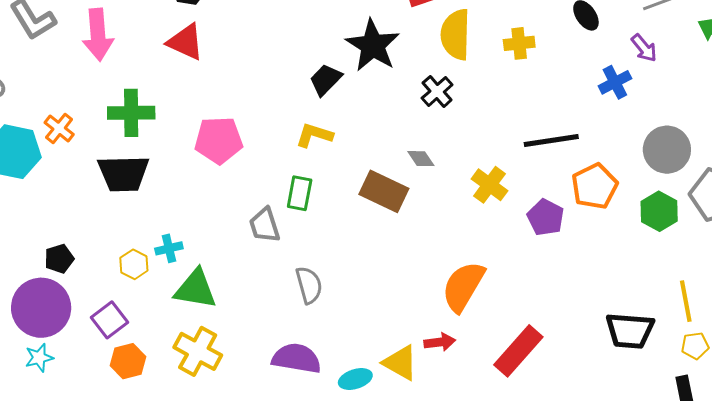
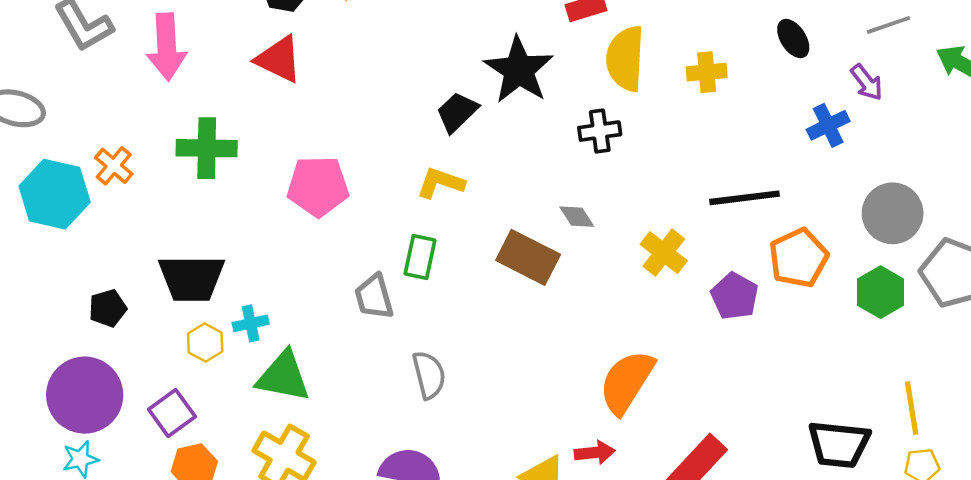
black cross: (437, 91) -> (600, 131), turned 32
black trapezoid: (123, 173) -> (191, 278), moved
black pentagon: (59, 259) -> (108, 308), moved

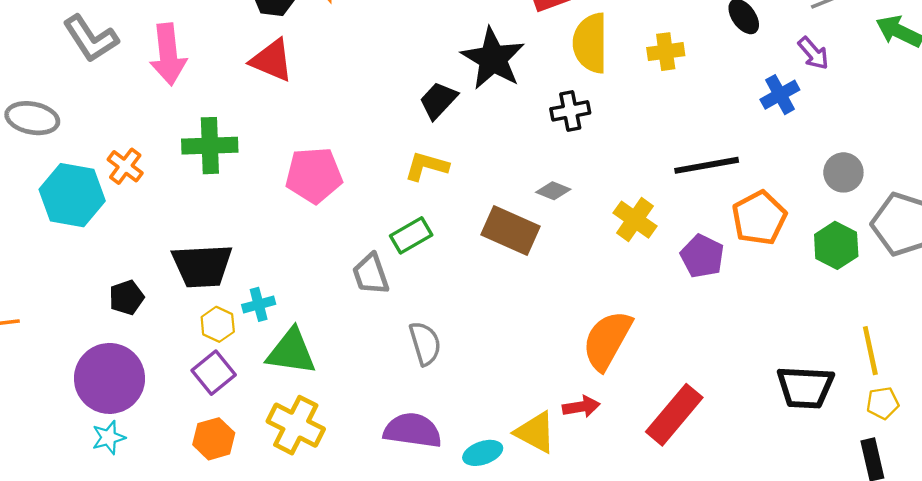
gray circle: (893, 213) -> (843, 172), size x0.7
gray diamond: (577, 217) -> (553, 191), turned -32
green rectangle: (420, 257) -> (411, 235), turned 51
purple square: (172, 413) -> (214, 373), moved

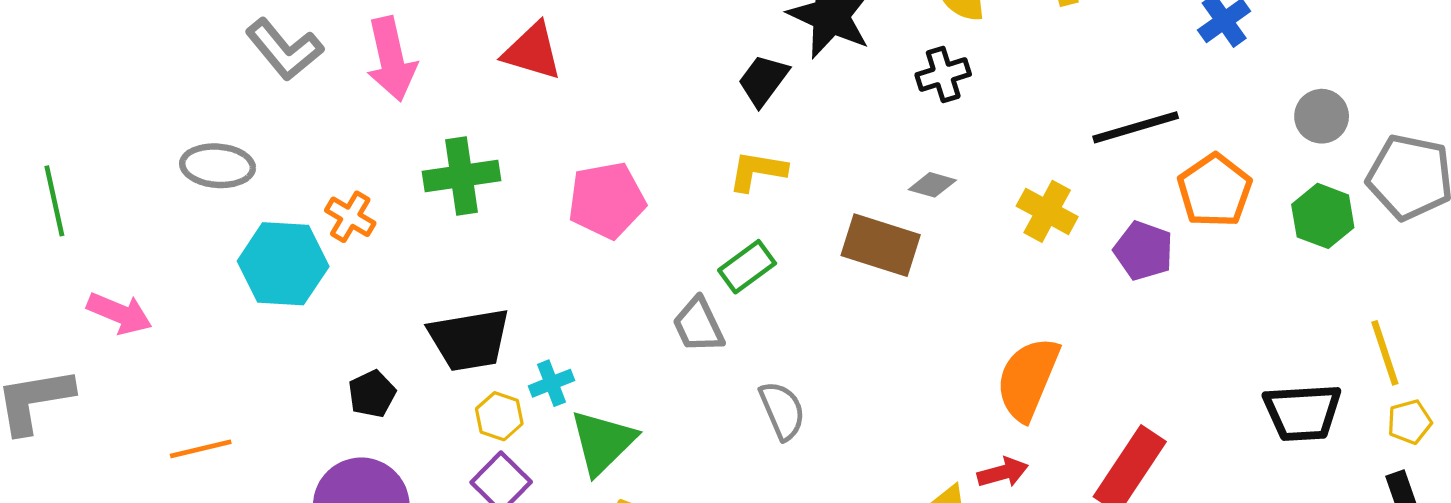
green triangle: (291, 352) -> (603, 442), turned -46

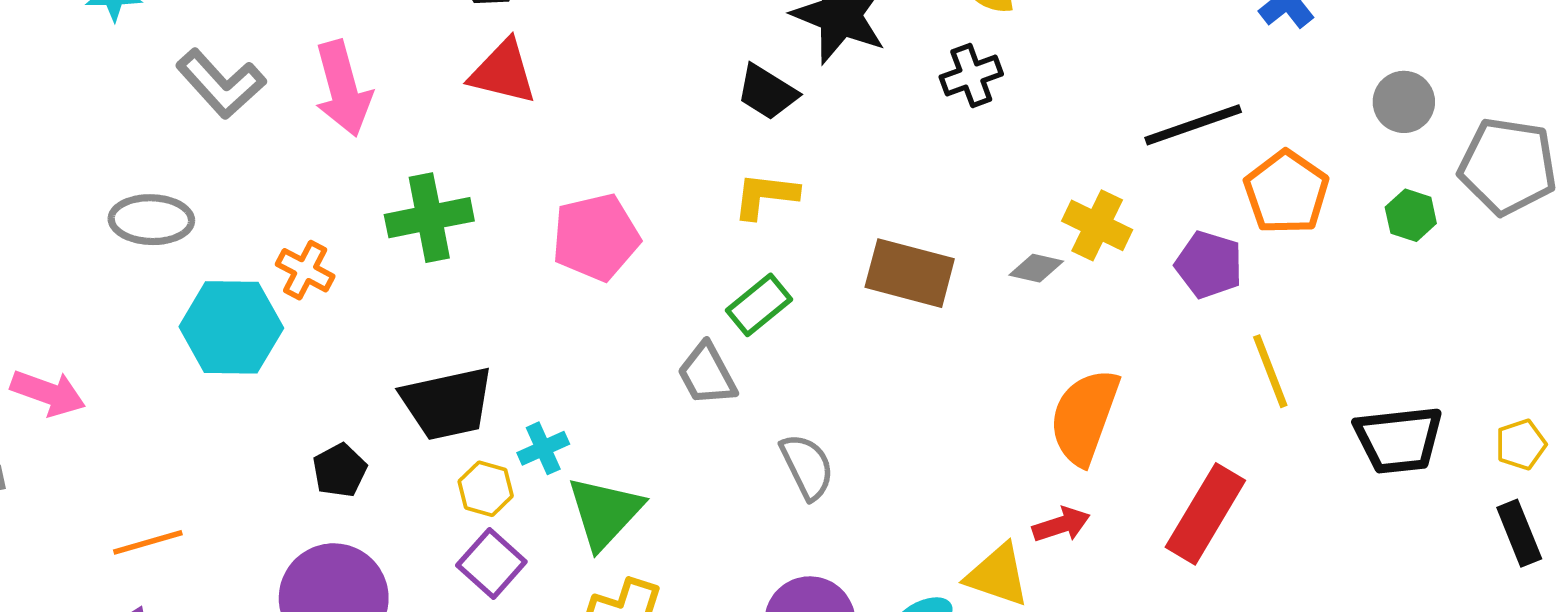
black trapezoid: (763, 80) -> (767, 92), turned -92
gray diamond: (932, 185) -> (1036, 268), moved
green hexagon: (1323, 216) -> (1411, 215), size x0.7
yellow line: (1385, 353) -> (1270, 371), moved

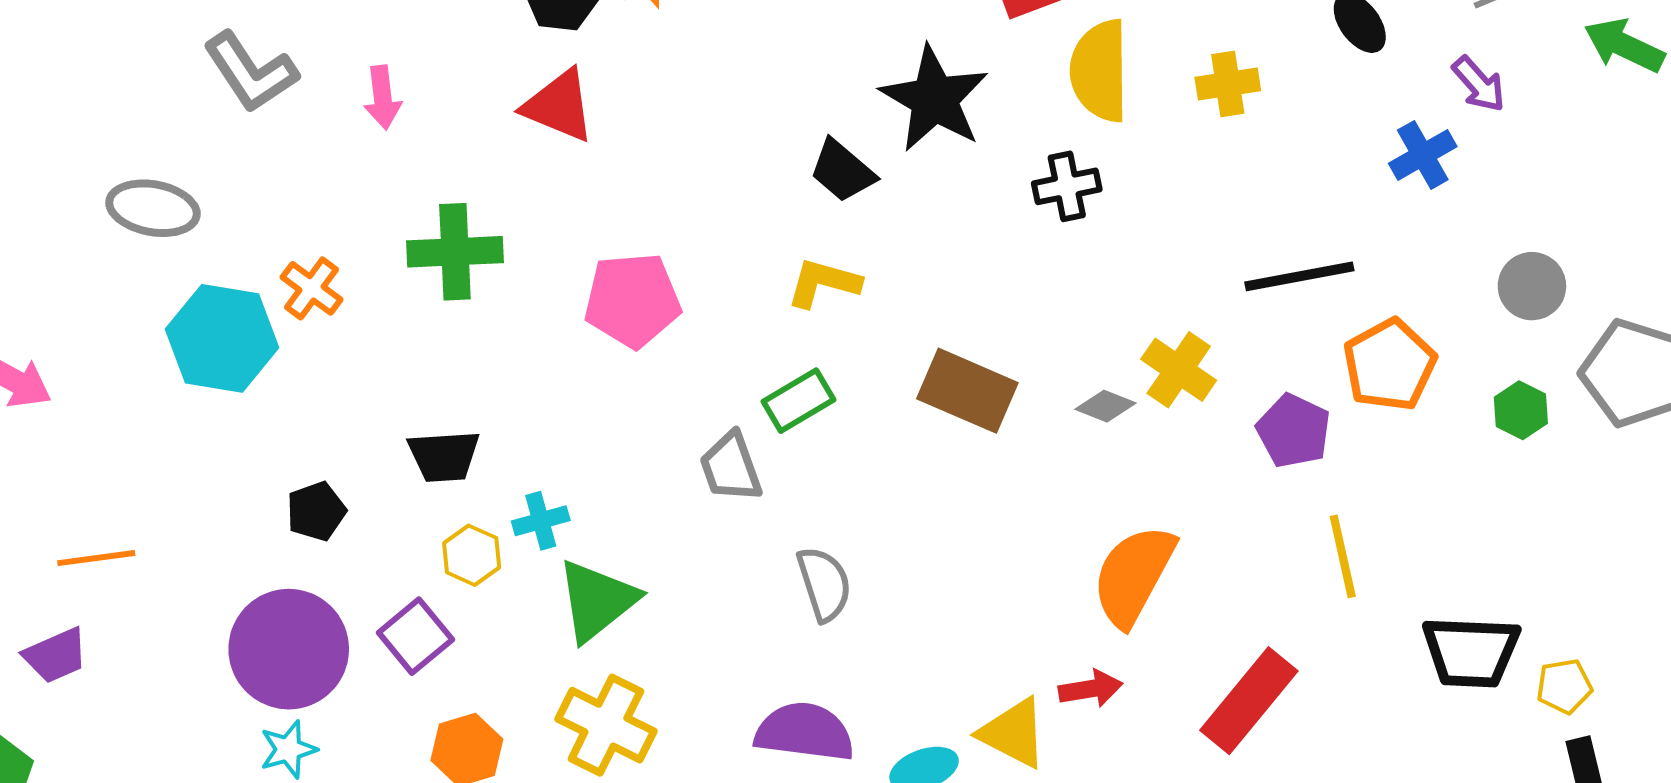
pink arrow: (343, 89) -> (382, 97), size x0.6
black trapezoid: (447, 403) -> (444, 456), size x0.7
yellow pentagon: (1521, 445) -> (1564, 686), moved
purple square: (491, 564) -> (415, 636), moved

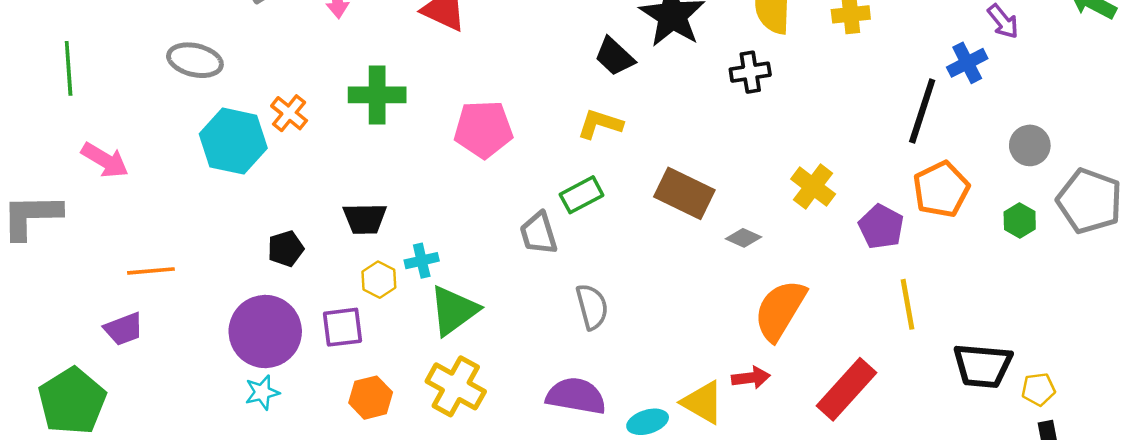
black line: (1299, 276) -> (922, 111), moved, turned -64
gray diamond: (1106, 406) -> (743, 238), moved
purple square: (415, 636) -> (343, 327), turned 30

